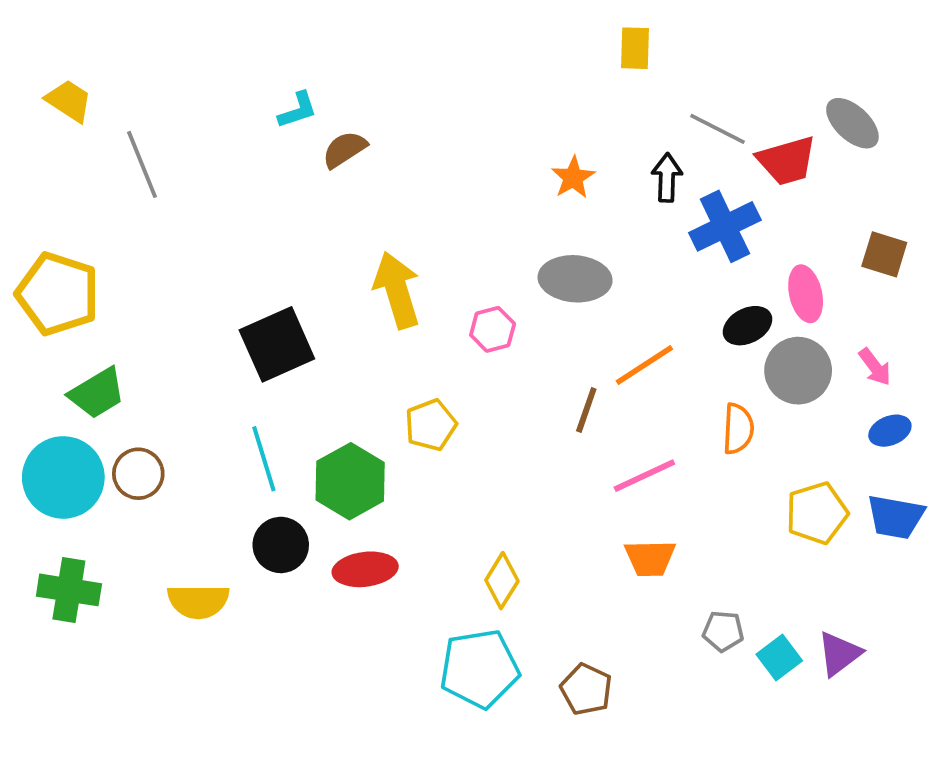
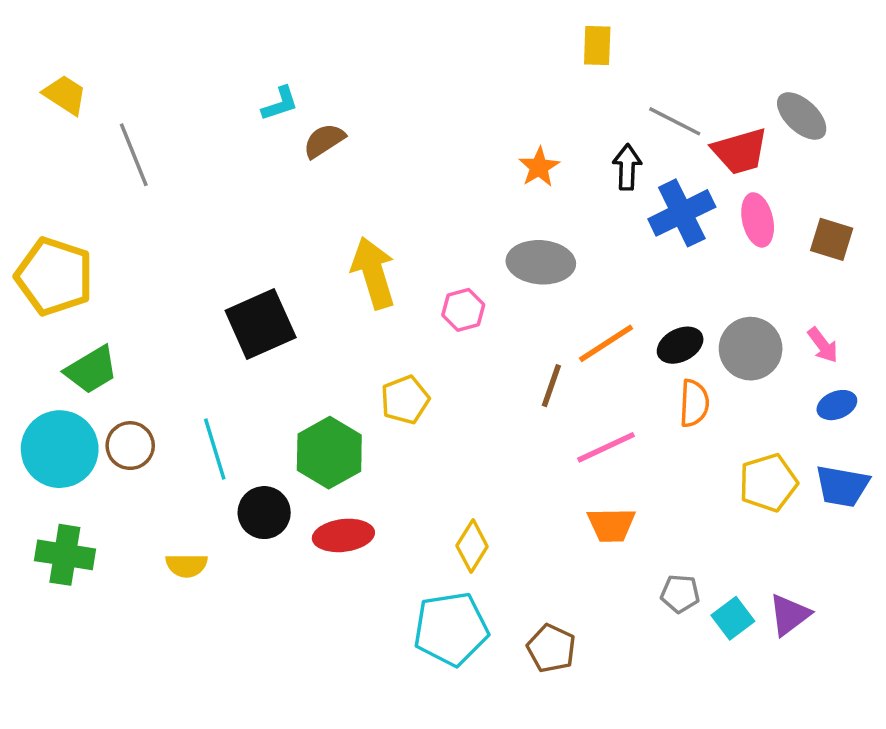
pink ellipse: (806, 294) -> (758, 220), moved
black ellipse: (747, 326) -> (680, 345), moved
cyan line: (264, 459) -> (215, 449), moved
yellow semicircle: (198, 601) -> (187, 565), size x0.7

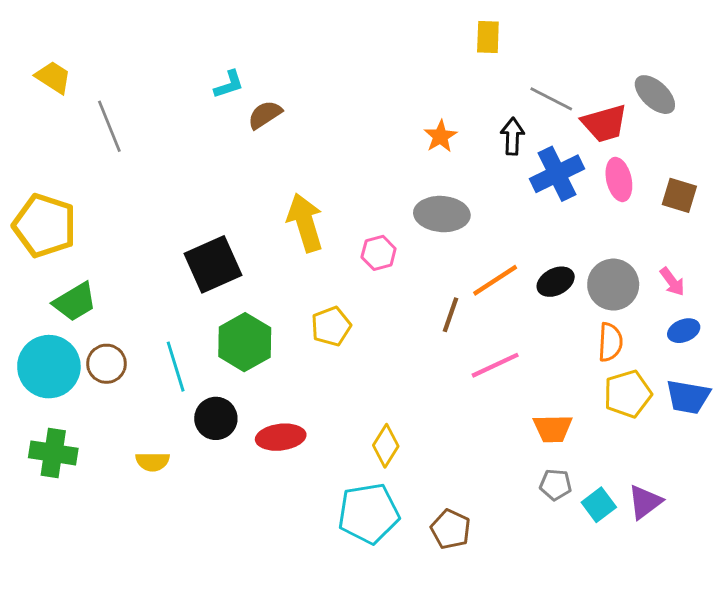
orange semicircle: (694, 403) -> (610, 342), moved
green hexagon: (329, 453) -> (245, 342), moved
orange trapezoid: (611, 525) -> (553, 428), moved

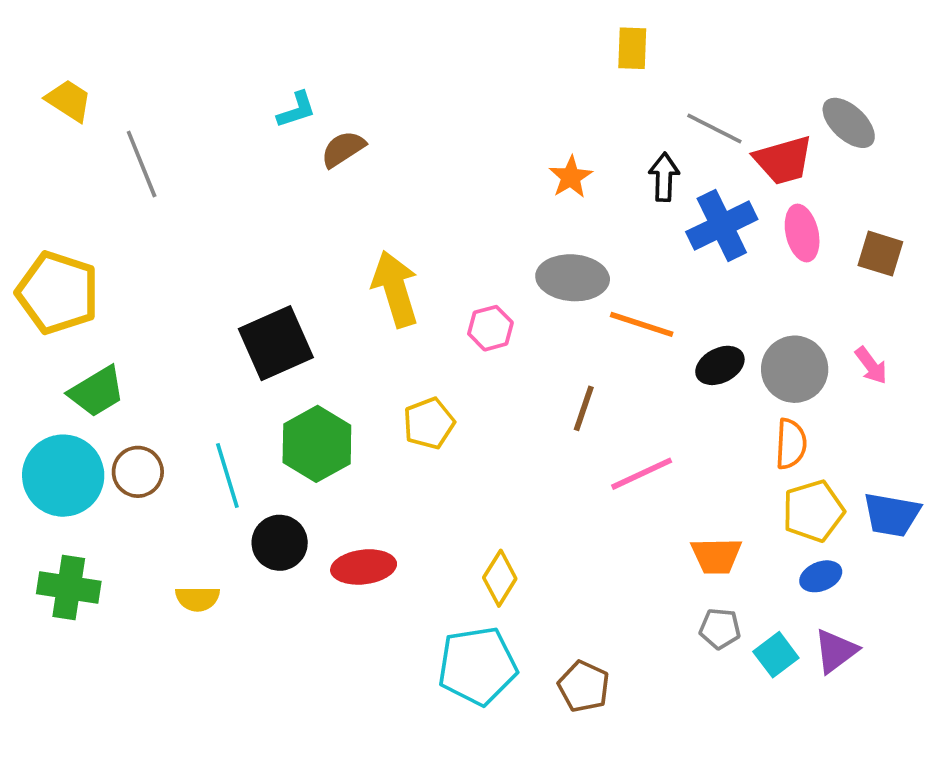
orange line: (495, 280) -> (642, 324), moved, turned 51
blue ellipse: (684, 331) -> (821, 576), moved

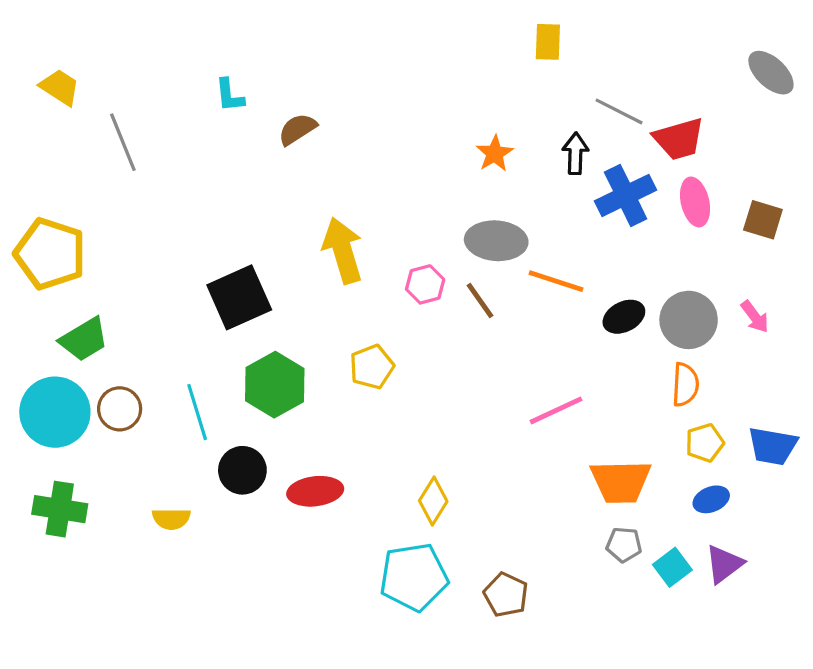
cyan L-shape: (296, 110) -> (230, 95), moved, turned 102
gray ellipse: (849, 123) -> (771, 73), moved
brown line: (584, 408) -> (480, 301), moved, turned -54
yellow pentagon: (813, 511) -> (705, 443), size x0.7
orange trapezoid: (716, 556) -> (621, 482), size x1.4

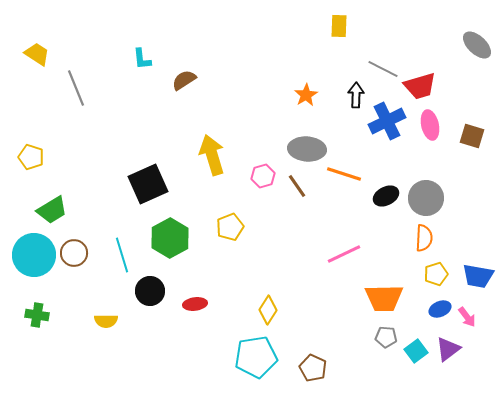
yellow pentagon: (50, 254) -> (31, 157), size x0.6
pink arrow: (755, 317) -> (467, 317), moved
red ellipse: (315, 491) -> (195, 304), size x0.7
green cross: (60, 509) -> (37, 315), size x0.7

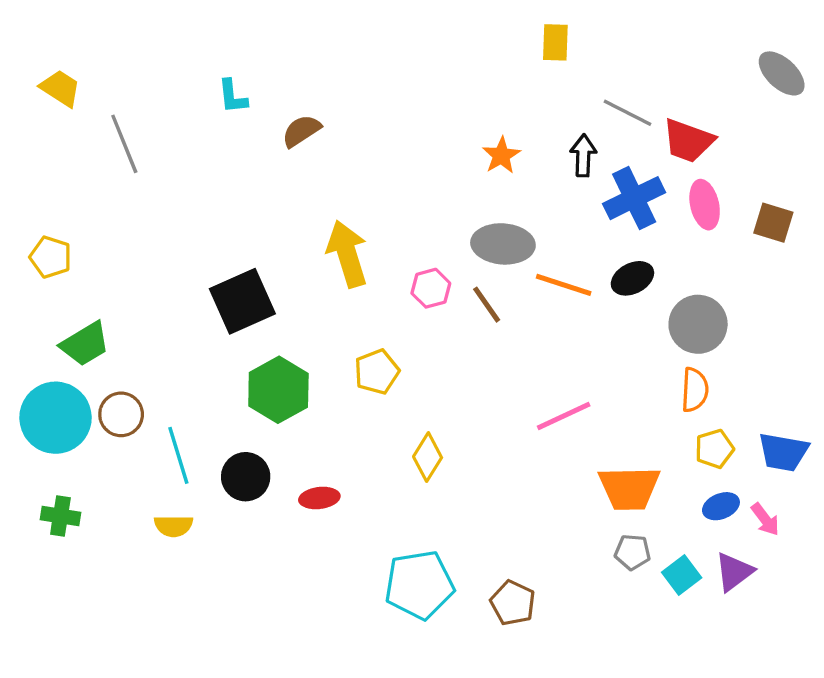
red trapezoid: (420, 86) -> (688, 141), turned 36
black ellipse: (386, 196) -> (632, 278), moved
cyan line: (122, 255) -> (178, 455), moved
yellow diamond: (268, 310) -> (428, 457), moved

